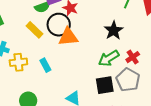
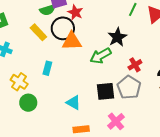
green arrow: (109, 58) -> (101, 56), moved
yellow cross: (18, 62) -> (19, 82), moved, turned 36
cyan rectangle: (45, 65) -> (47, 68), turned 40

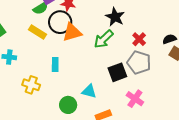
green circle: (28, 103) -> (68, 105), moved

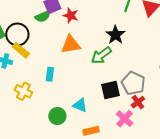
black circle: (60, 22) -> (17, 34), moved
yellow rectangle: (37, 32) -> (21, 50), moved
red cross: (139, 39) -> (138, 102), moved

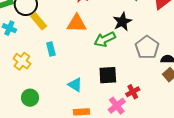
yellow rectangle: (21, 50) -> (39, 21), moved
cyan rectangle: (50, 74) -> (51, 49), turned -32
gray pentagon: (133, 83) -> (147, 47), moved
green circle: (57, 116) -> (30, 98), moved

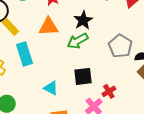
black star: (122, 22) -> (83, 20), moved
cyan rectangle: (51, 49) -> (24, 54), size x1.6

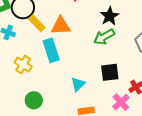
orange triangle: (49, 27) -> (61, 26), moved
cyan triangle: (51, 88) -> (78, 84), turned 49

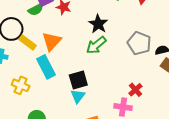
orange triangle: (61, 26) -> (52, 41), turned -35
black square: (110, 72) -> (78, 80), moved
pink cross: (121, 102) -> (123, 107), turned -30

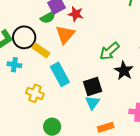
black star: (98, 24) -> (124, 71), moved
orange triangle: (52, 41) -> (65, 34), moved

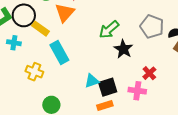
black square: (93, 87) -> (108, 87), moved
cyan triangle: (92, 103) -> (92, 81), turned 35

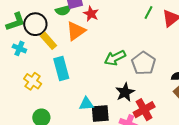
gray pentagon: (152, 27) -> (144, 63), moved
black star: (123, 49) -> (125, 92), moved
red cross: (149, 73) -> (144, 110), size x1.5

